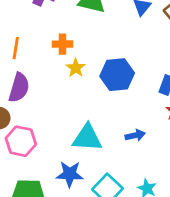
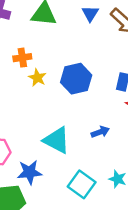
cyan triangle: (87, 138) -> (57, 140), turned 32
blue star: (70, 174) -> (30, 172), moved

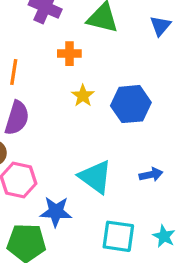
orange cross: (22, 58) -> (69, 54), moved
cyan square: (82, 184) -> (118, 236), turned -36

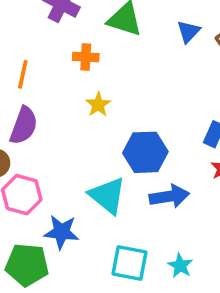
blue hexagon: (131, 104) -> (145, 152), moved
blue arrow: (151, 175) -> (169, 196), size x1.5

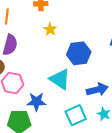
blue arrow: (169, 196) -> (97, 90), moved
cyan square: (129, 263) -> (76, 115), turned -30

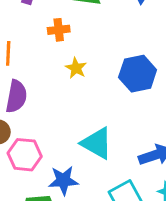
blue hexagon: (79, 53) -> (138, 74), moved

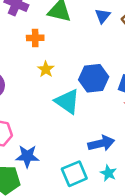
cyan triangle: (97, 143) -> (67, 101), moved

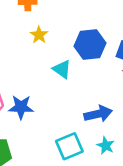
cyan triangle: (67, 101) -> (62, 69), size x0.7
blue star: (27, 156) -> (21, 107), moved

